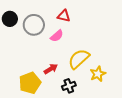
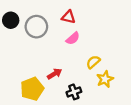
pink semicircle: (57, 36) -> (73, 38), moved
yellow semicircle: (79, 59) -> (93, 62), moved, size x0.6

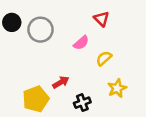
red triangle: (69, 17) -> (102, 19), moved, turned 32
yellow semicircle: (93, 62) -> (104, 58), moved

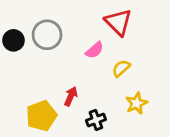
red triangle: (102, 19) -> (118, 22), size x1.5
black circle: (12, 22) -> (14, 40), moved
red arrow: (61, 82) -> (71, 96), turned -35

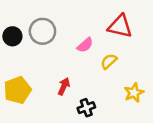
red triangle: (118, 22) -> (120, 26), moved, turned -32
yellow star: (136, 103) -> (134, 93), moved
yellow pentagon: (41, 116) -> (17, 90), moved

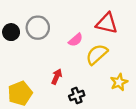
yellow semicircle: (109, 61) -> (97, 54), size x1.5
yellow pentagon: (17, 90) -> (20, 93), moved

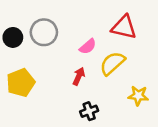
red arrow: (57, 77) -> (79, 76), moved
yellow star: (119, 82) -> (138, 96), turned 30
yellow pentagon: (20, 93) -> (21, 83), moved

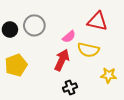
yellow semicircle: (112, 63) -> (88, 50), turned -125
red arrow: (79, 76) -> (62, 60), size x1.5

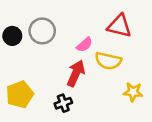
yellow pentagon: (16, 65) -> (20, 94), moved
black cross: (70, 88) -> (63, 103), moved

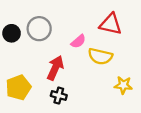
red arrow: (76, 73) -> (55, 68), moved
black cross: (63, 103) -> (59, 96), turned 35

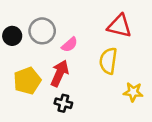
pink semicircle: (78, 41) -> (70, 45), moved
yellow semicircle: (100, 56) -> (108, 61), turned 85
yellow pentagon: (18, 87) -> (27, 81), moved

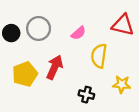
red triangle: (119, 26) -> (123, 25), moved
pink semicircle: (70, 45) -> (78, 33), moved
black cross: (63, 103) -> (86, 95), moved

